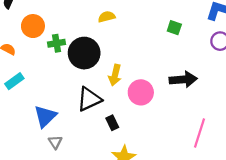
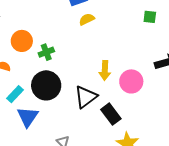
black circle: (84, 53) -> (46, 85), moved
blue triangle: (45, 116) -> (28, 117), moved
black rectangle: (112, 123) -> (111, 114), size x1.5

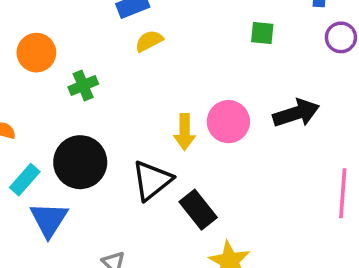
orange circle: (22, 41) -> (36, 53), moved
green cross: (46, 52) -> (83, 85), moved
pink circle: (131, 81) -> (228, 122), moved

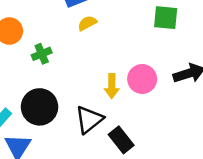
green square: (262, 33) -> (166, 18), size x1.5

